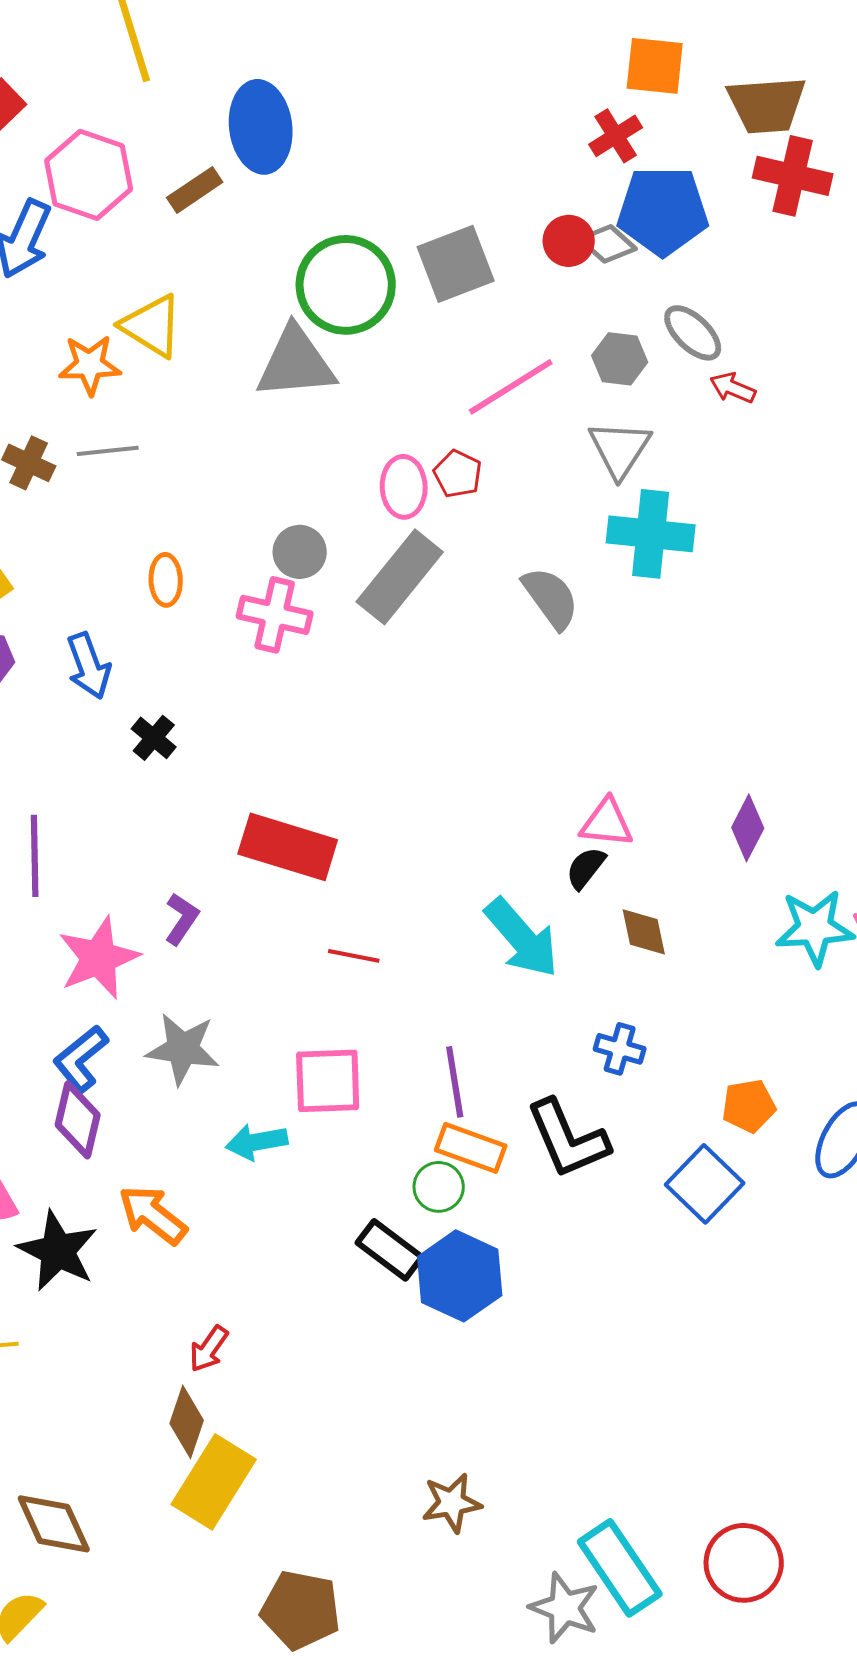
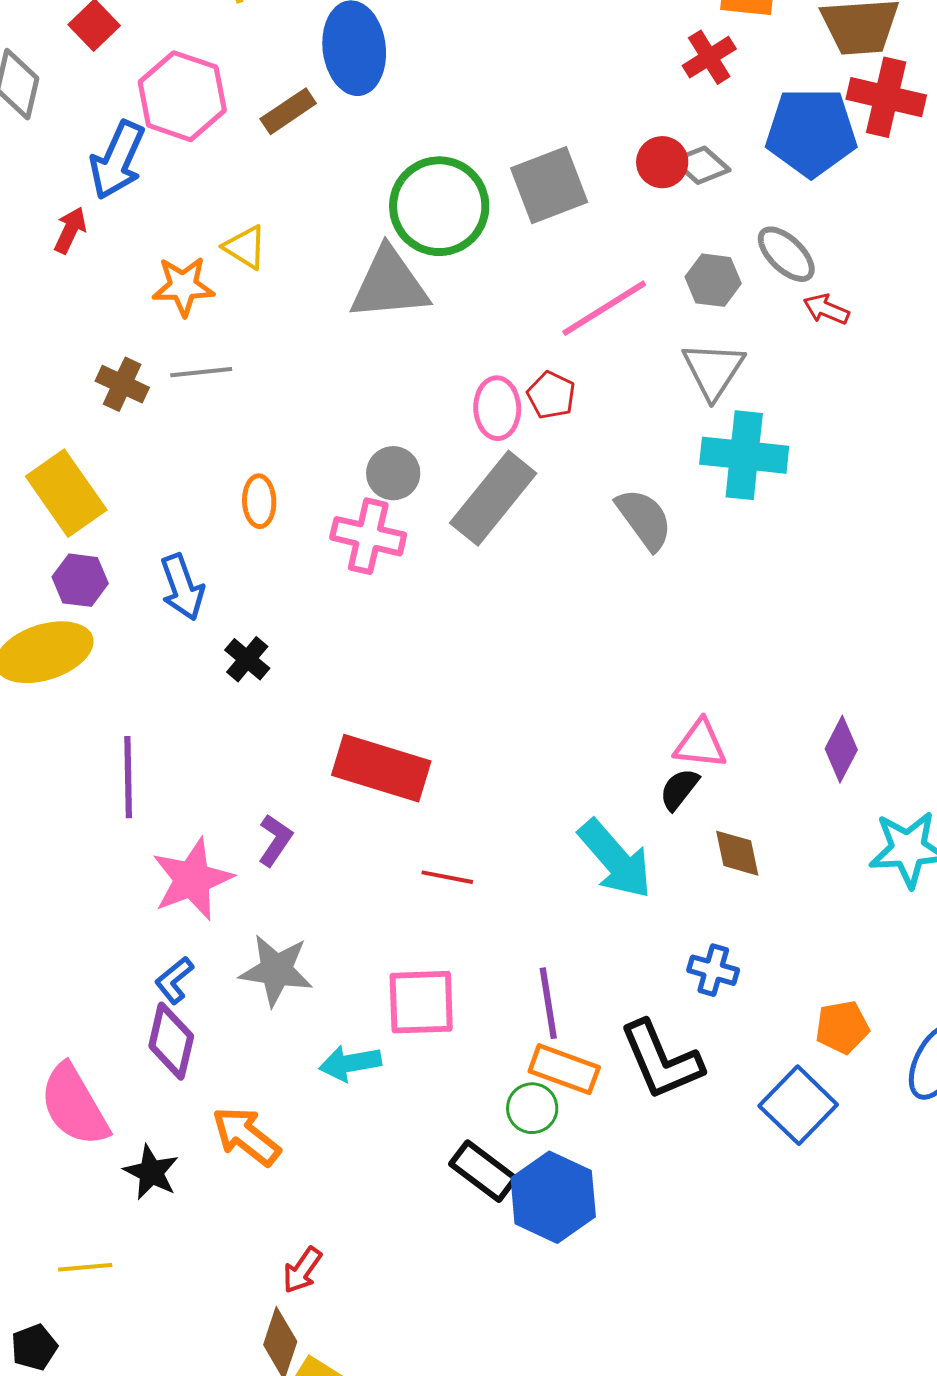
blue pentagon: (663, 211) -> (811, 132), moved
yellow triangle: (152, 326) -> (245, 247), size x0.7
blue L-shape: (81, 1059) -> (174, 980), size x0.7
black star: (58, 1251) -> (151, 1172), size x0.7

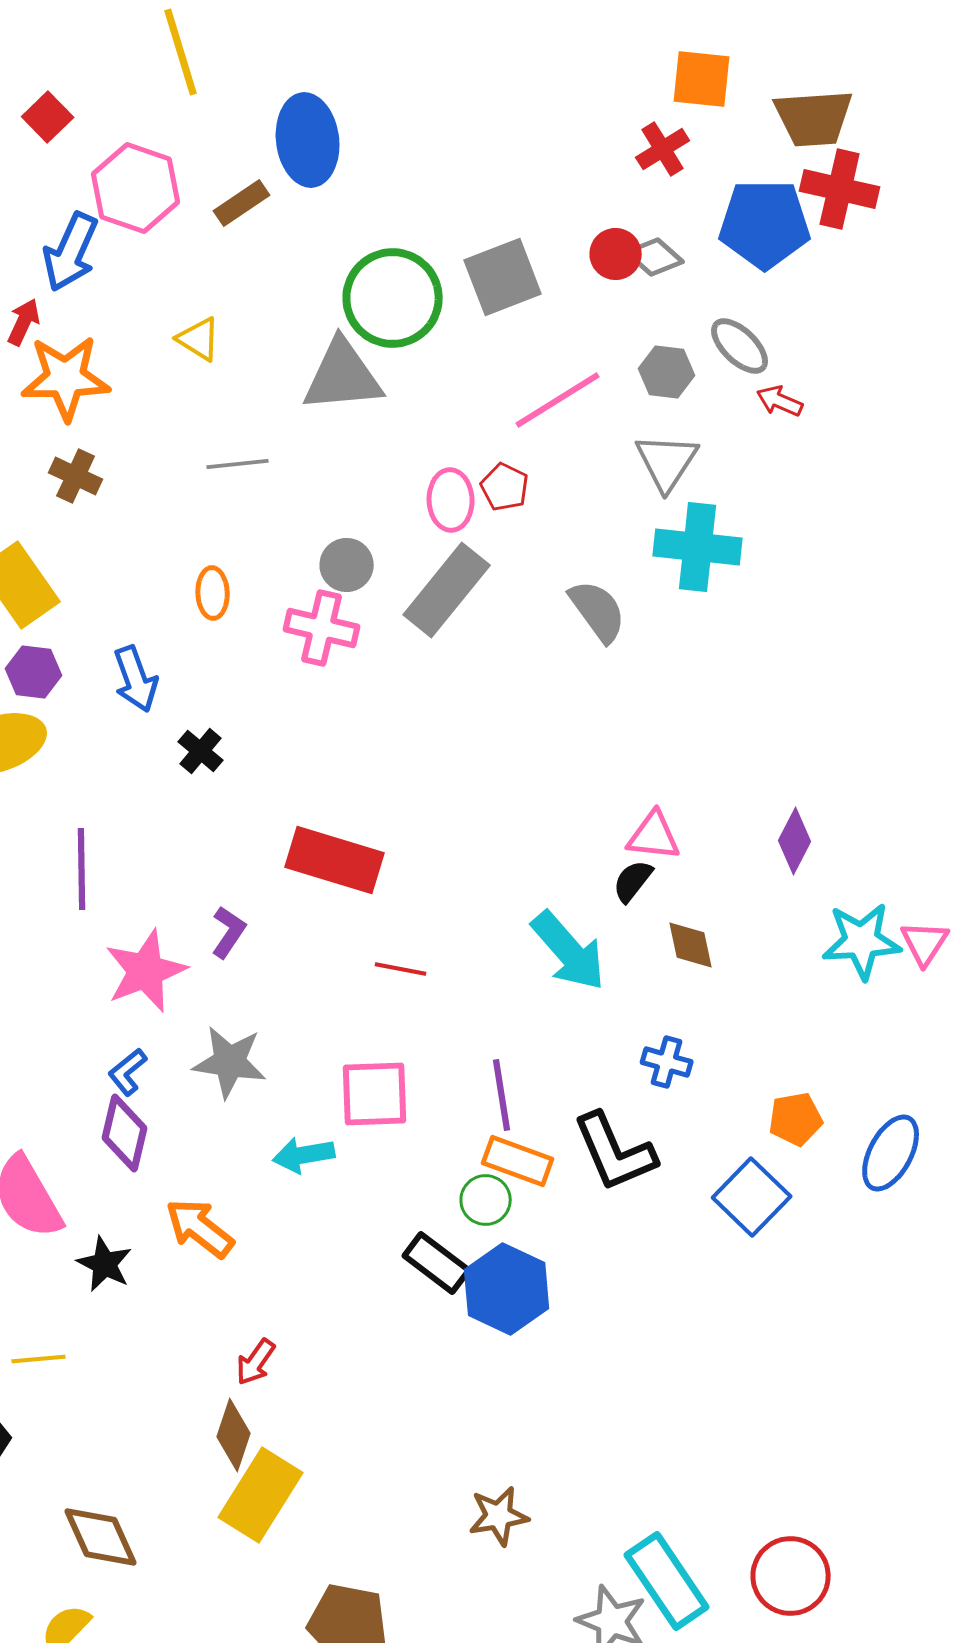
orange star: (183, 286) -> (66, 378), moved, size x1.4
gray line: (201, 372) -> (238, 464), moved

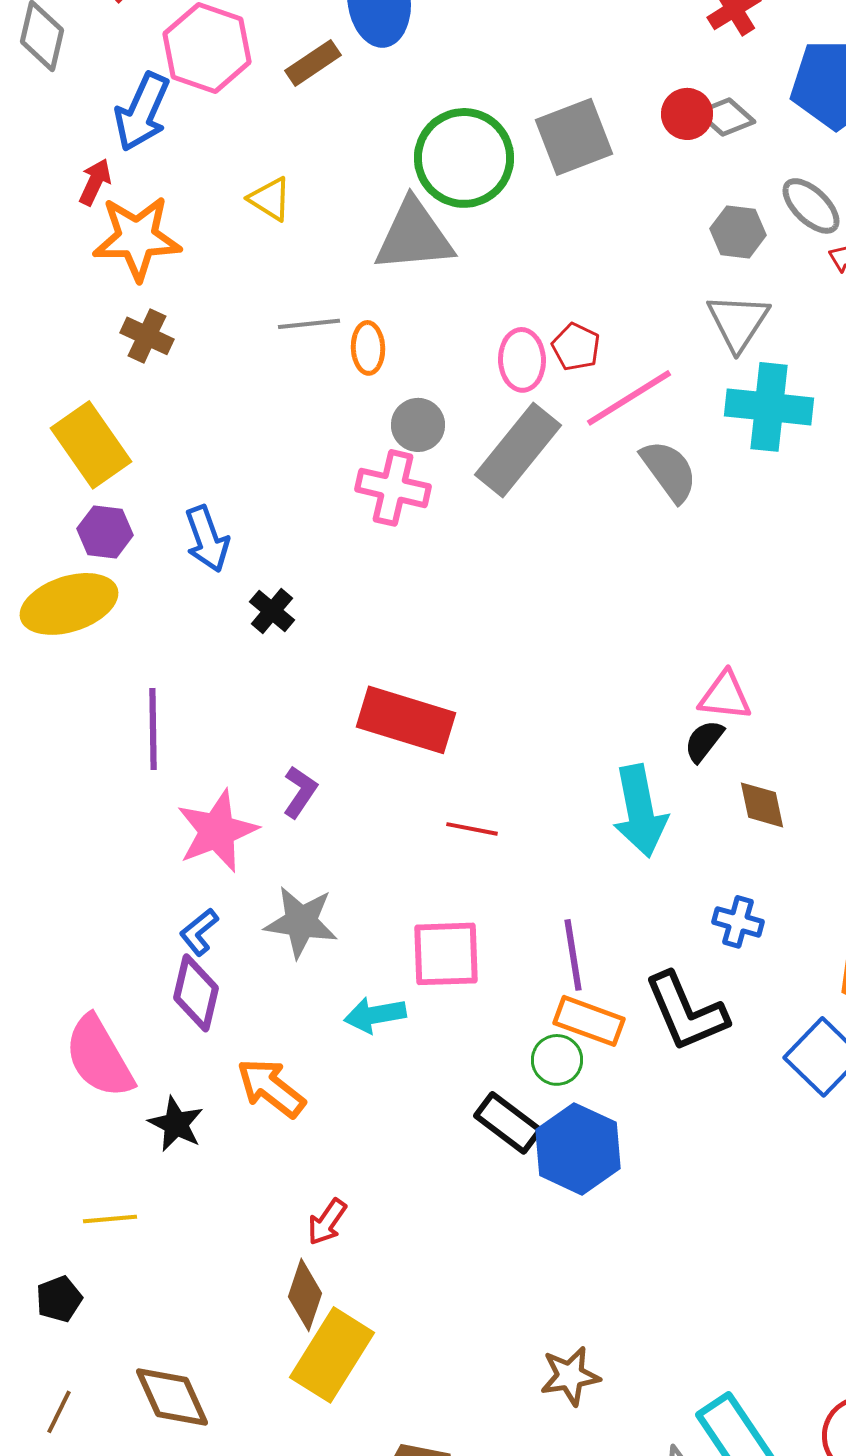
pink line: (558, 400) -> (629, 398), moved
orange ellipse: (213, 593) -> (368, 348), moved
cyan arrow: (569, 951) -> (640, 811), turned 30

